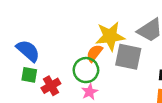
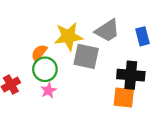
orange semicircle: (94, 53) -> (39, 53), moved

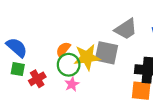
yellow star: (68, 36) -> (87, 57), moved

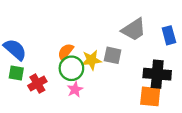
gray square: (106, 53) -> (113, 55), size x0.7
yellow star: (87, 57) -> (91, 60), size x0.7

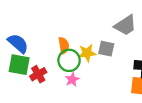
orange semicircle: (66, 52) -> (64, 45), turned 133
green square: (16, 73) -> (19, 65), size x1.5

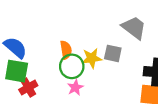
gray trapezoid: (125, 25) -> (134, 28), turned -110
red cross: (38, 74) -> (28, 88), moved

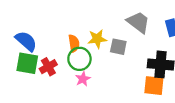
yellow star: (92, 58) -> (97, 39), moved
red cross: (28, 88) -> (48, 67), moved

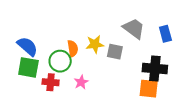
green circle: (79, 59) -> (60, 61), moved
red cross: (48, 67) -> (51, 82), moved, turned 35

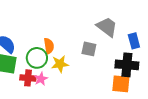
blue rectangle: (165, 34) -> (134, 41), moved
yellow star: (95, 44) -> (60, 64), moved
pink star: (81, 82) -> (41, 79), moved

